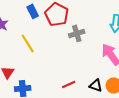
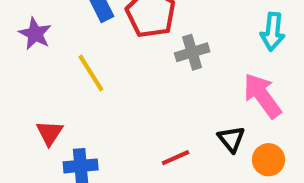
black triangle: (96, 85) -> (231, 139), moved, turned 32

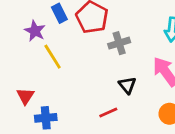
purple star: (35, 34) -> (35, 31), moved
black triangle: (231, 139) -> (127, 85), moved

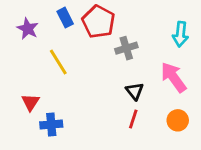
purple star: (35, 31) -> (28, 29), moved
red line: (108, 112) -> (133, 119), moved, turned -48

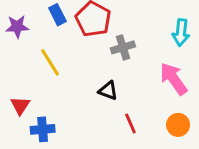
purple star: (28, 29) -> (17, 27), turned -30
black triangle: (135, 91) -> (108, 91), moved, turned -30
red line: (133, 119) -> (130, 123), turned -42

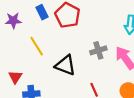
gray cross: (123, 47) -> (98, 50), moved
black triangle: (108, 91) -> (65, 65), moved, size x1.5

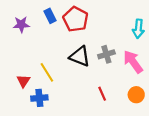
yellow line: (37, 46) -> (47, 72), moved
black triangle: (65, 65) -> (80, 56), moved

